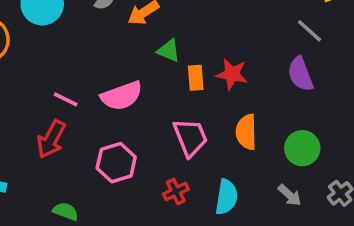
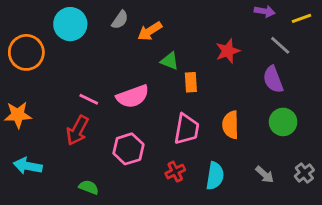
red star: (232, 74) -> (228, 51), moved, turned -30
pink trapezoid: (190, 137) -> (187, 129), turned 32
green circle: (302, 148) -> (283, 122), moved

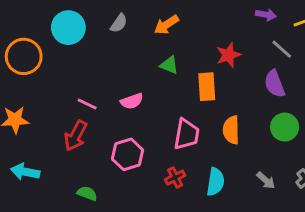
orange arrow: (150, 31) -> (166, 25), moved
orange rectangle: (191, 82) -> (207, 87), moved, size x1.4
pink semicircle: (133, 96) -> (132, 101), size x0.7

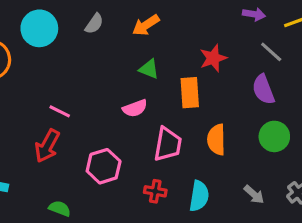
pink semicircle: (132, 101) -> (135, 108), moved
red cross: (175, 177) -> (155, 191), turned 36

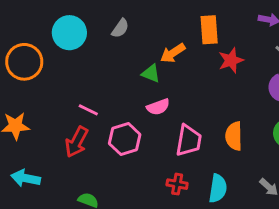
orange arrow: (146, 25) -> (173, 53), moved
green triangle: (149, 69) -> (151, 73), moved
orange rectangle: (190, 93) -> (209, 30), moved
pink hexagon: (104, 166) -> (125, 139), moved

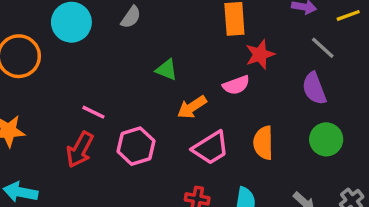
orange arrow: (173, 53) -> (192, 107), moved
pink semicircle: (158, 107) -> (236, 85), moved
pink trapezoid: (189, 140) -> (211, 148), turned 48

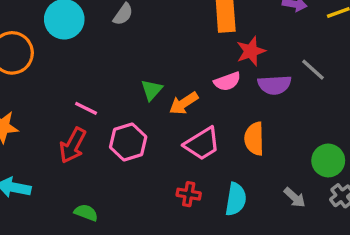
gray line: (323, 48) -> (313, 70), moved
green triangle: (167, 70) -> (152, 90), moved, turned 50
purple semicircle: (314, 88) -> (274, 85), moved, turned -72
green circle: (326, 139) -> (328, 160), moved

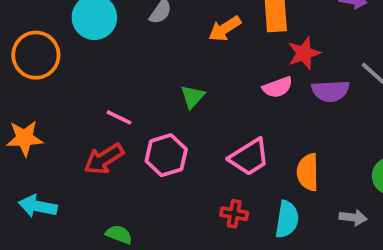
orange arrow: (184, 103) -> (225, 29), moved
orange semicircle: (254, 139) -> (308, 172), moved
red arrow: (73, 145) -> (104, 159), turned 30
gray arrow: (295, 197) -> (353, 217), turned -35

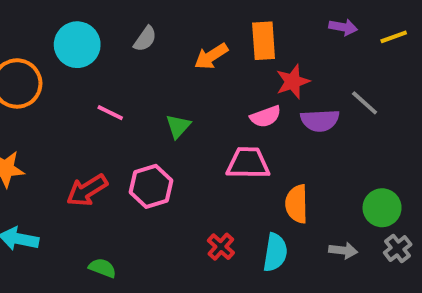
pink line: (119, 117) -> (110, 113), moved
pink trapezoid: (249, 157) -> (248, 163), moved, turned -147
red cross: (234, 214) -> (221, 247), turned 32

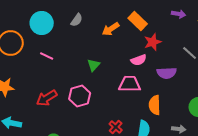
orange rectangle: (264, 41) -> (138, 21), turned -42
pink line: (110, 113) -> (47, 56), moved
purple semicircle: (320, 120) -> (167, 73), moved

